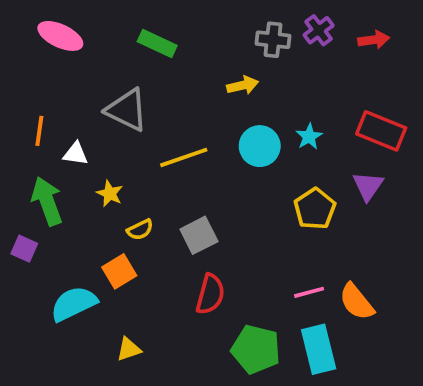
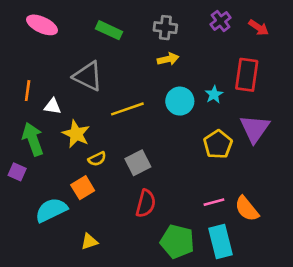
gray cross: (273, 40) -> (165, 28), moved
red arrow: (374, 40) -> (259, 28), turned 42
red rectangle: (381, 131) -> (247, 75), moved, turned 76
purple triangle: (368, 186) -> (255, 129), size x1.4
yellow star: (110, 194) -> (76, 134), size x1.5

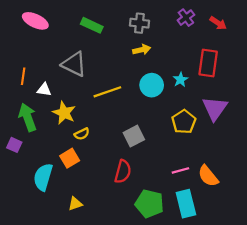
gray square: (138, 163) -> (134, 136), moved
cyan semicircle: (51, 210) -> (43, 177), turned -48

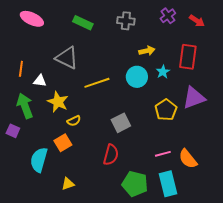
yellow arrow: (142, 50) -> (147, 51), moved
purple triangle: (215, 108) -> (194, 98), turned 35

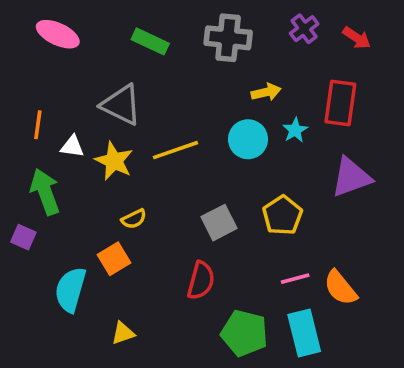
gray cross: (126, 21) -> (228, 38), size x1.4
yellow star: (58, 102) -> (114, 161), moved
yellow pentagon: (166, 110) -> (282, 215), moved

